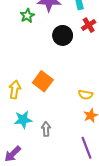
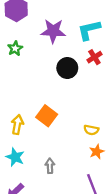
green star: (27, 16) -> (15, 48), moved
cyan star: (23, 120) -> (15, 157), moved, turned 30

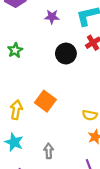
purple star: (53, 31) -> (52, 17), size x0.6
green star: (15, 48) -> (15, 50), moved

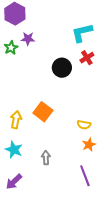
purple star: (52, 17) -> (28, 39), moved
green star: (15, 50) -> (11, 48), moved

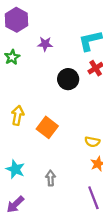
purple star: (28, 39) -> (45, 44), moved
yellow arrow: (16, 120) -> (18, 115), moved

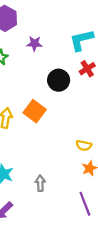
orange square: (47, 127) -> (35, 111), moved

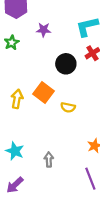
yellow semicircle: (84, 145) -> (68, 107), moved

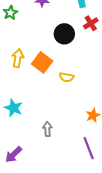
yellow arrow: (17, 99) -> (18, 58), moved
cyan star: (15, 151) -> (14, 108), moved

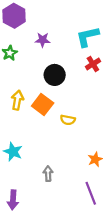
black circle: (64, 34) -> (55, 75), moved
purple arrow: (14, 154) -> (13, 200), turned -42

